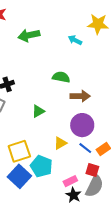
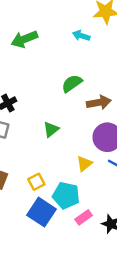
green semicircle: (61, 77) -> (72, 83), turned -36
yellow square: (19, 151) -> (36, 182), size x0.6
pink rectangle: (70, 181) -> (84, 217), moved

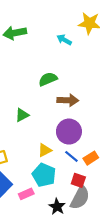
cyan pentagon: (66, 195) -> (44, 175), moved
pink rectangle: (84, 217) -> (26, 194), moved

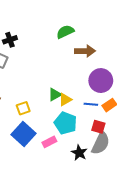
green triangle: (22, 115) -> (55, 95), moved
purple circle: (69, 132) -> (101, 81), moved
blue line: (71, 156) -> (91, 104), turned -32

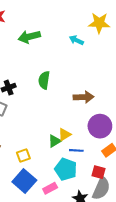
green semicircle: (65, 32) -> (44, 80), moved, turned -54
yellow triangle: (65, 99) -> (64, 135), moved
blue line: (91, 104) -> (76, 150), moved

